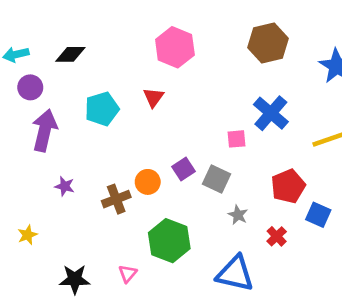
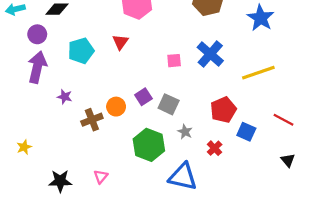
purple circle: (30, 87) -> (37, 34), moved
pink square: (237, 139) -> (174, 61), moved
purple star: (65, 186) -> (65, 97), moved
green hexagon: (169, 241) -> (149, 145), moved

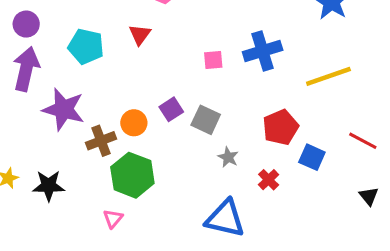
cyan pentagon: (81, 51) -> (86, 46), turned 30
blue cross: (210, 54) -> (263, 51), turned 32
purple star: (65, 97) -> (64, 109), size x2.0
green hexagon: (149, 145) -> (132, 175), moved
black star: (60, 181) -> (49, 186), moved

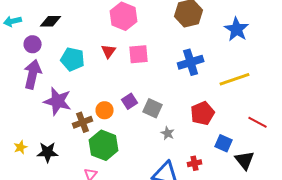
pink square: (213, 60) -> (139, 54), moved, size x1.5
blue square: (312, 157) -> (224, 143), moved
red cross: (269, 180) -> (195, 163), moved, turned 32
black triangle: (369, 196) -> (245, 160), moved, size x1.5

